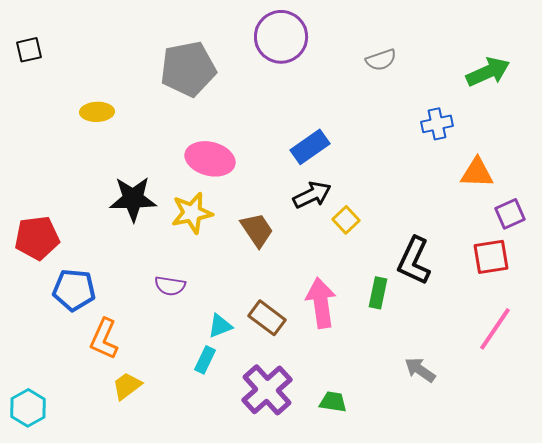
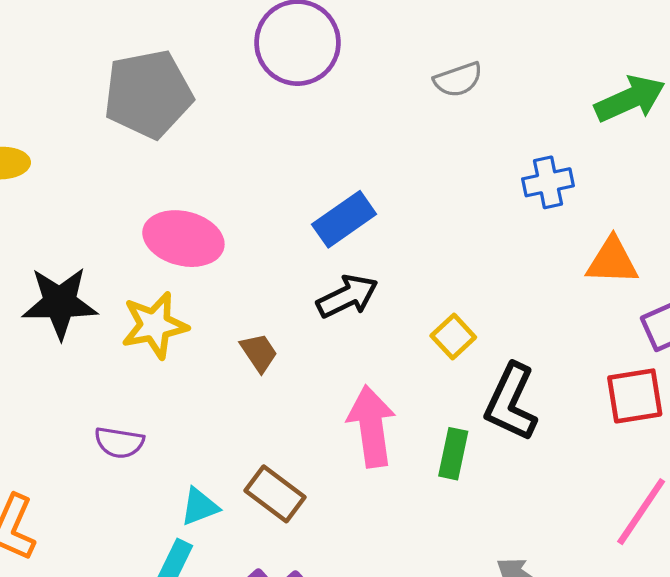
yellow square: (346, 220) -> (453, 337), moved
brown trapezoid: (257, 230) -> (259, 353), size x0.7
pink arrow: (321, 303) -> (371, 426), moved

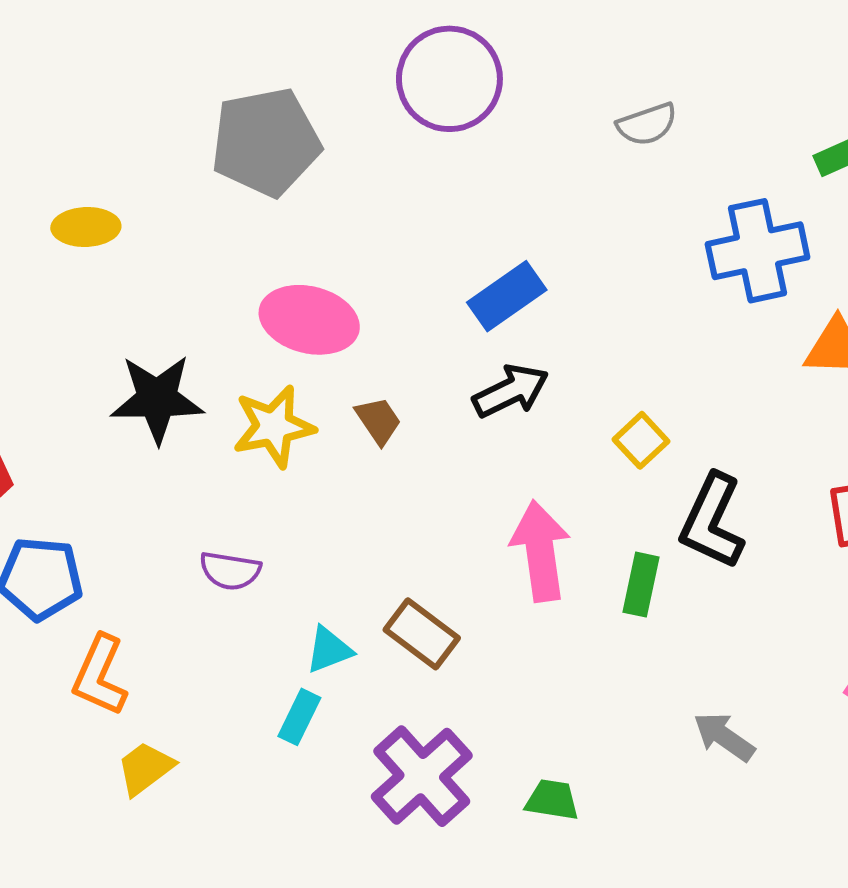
blue cross: (548, 182) -> (758, 251), size x1.6
brown trapezoid: (259, 353) -> (378, 421), moved

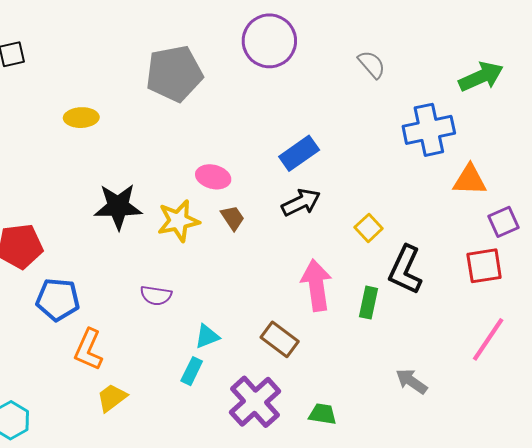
gray semicircle: (647, 124) -> (372, 64), turned -112
pink ellipse: (309, 320) -> (213, 177), moved, size x0.7
brown rectangle: (422, 634) -> (280, 339), moved

